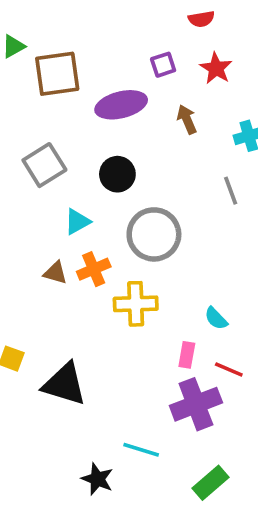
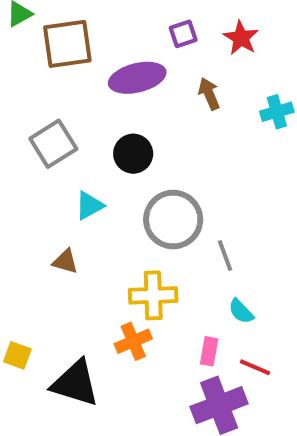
gray line: (231, 191) -> (225, 255), moved
orange cross: (94, 269) -> (133, 341), moved

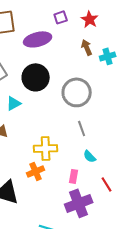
brown arrow: (209, 94) -> (87, 47), moved
black circle: (133, 154) -> (36, 77), size x1.4
gray circle: (173, 220) -> (77, 92), moved
red line: (255, 367) -> (107, 184), moved, turned 35

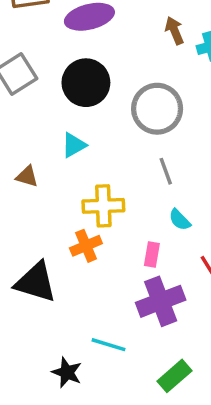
cyan triangle: (14, 103) -> (74, 145), moved

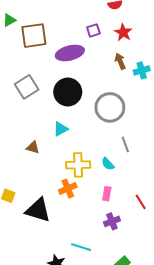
gray line: (166, 171) -> (125, 144), moved
cyan semicircle: (180, 220) -> (108, 164), moved
purple cross: (161, 301) -> (112, 221), size x0.6

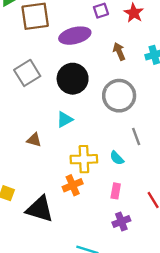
brown arrow: (120, 61) -> (119, 51), moved

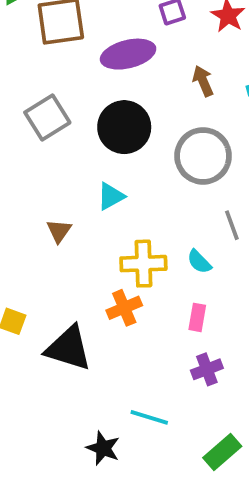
brown triangle: (34, 140) -> (59, 231), turned 49

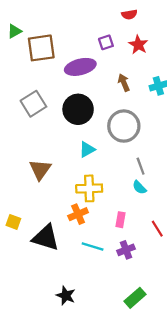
cyan triangle: (111, 196) -> (87, 149), moved
brown triangle: (59, 231) -> (40, 170), size x1.5
cyan semicircle: (199, 262) -> (139, 187), moved
cyan line: (149, 417) -> (93, 246), moved

